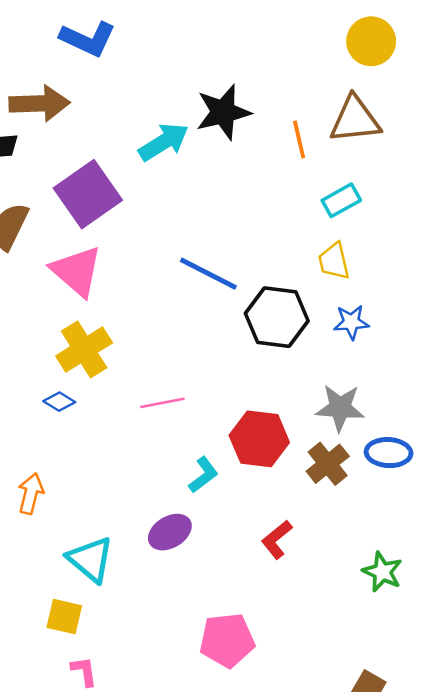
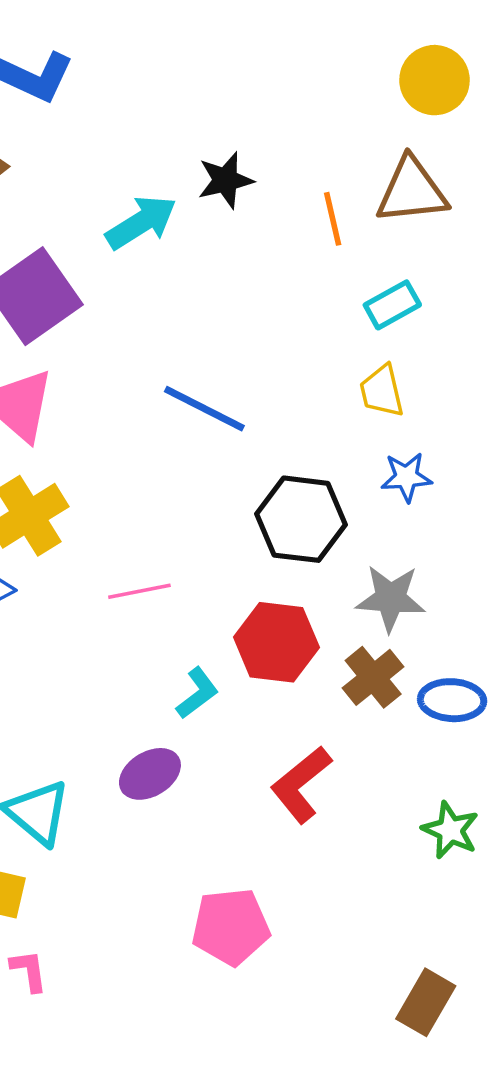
black star: (223, 112) -> (225, 180), size x0.7
black hexagon: (277, 317) -> (301, 519), moved
blue ellipse: (389, 453) -> (452, 700), moved
red L-shape: (277, 540) -> (301, 784), size x1.4

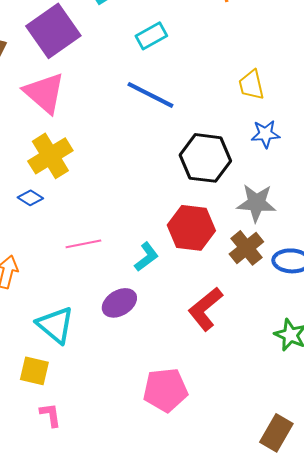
cyan rectangle: (392, 305) -> (151, 36), moved
pink line: (139, 591) -> (83, 244), moved

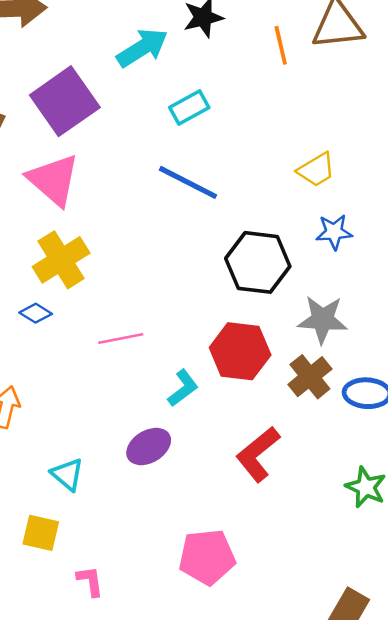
yellow trapezoid: (251, 85) -> (316, 170), turned -108
pink line: (83, 244) -> (121, 339), moved
cyan triangle: (55, 325) -> (67, 474), size x0.7
pink L-shape: (50, 415) -> (90, 581), moved

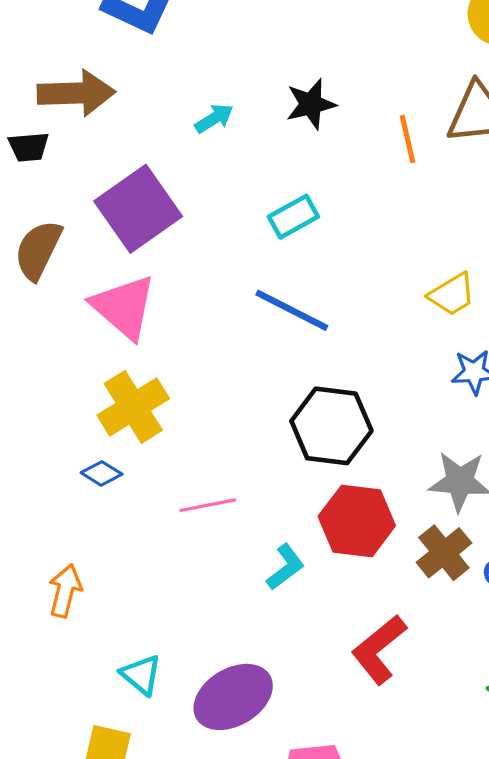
cyan arrow: (142, 48) -> (214, 118), moved, size x0.6
black hexagon: (258, 262) -> (331, 426), moved
purple ellipse: (149, 447) -> (233, 697), moved, size x1.4

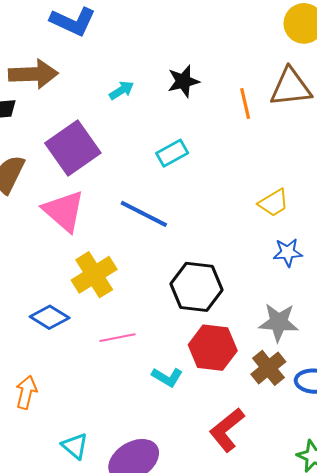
blue line: (292, 310) -> (144, 214), moved
yellow cross: (133, 407) -> (94, 275), moved
blue diamond: (102, 473) -> (50, 317), size x1.5
cyan L-shape: (285, 567) -> (167, 377), turned 68

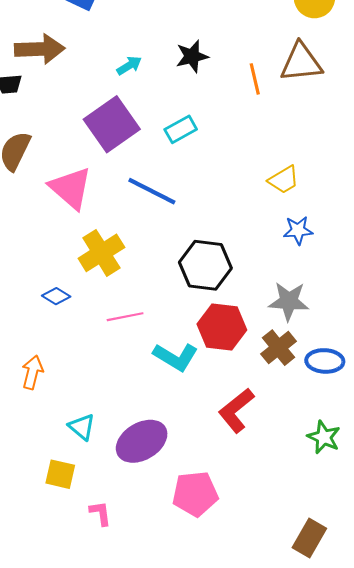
purple square: (73, 148) -> (112, 124), moved
blue diamond: (50, 317) -> (56, 296), size x0.7
cyan L-shape: (167, 377) -> (176, 357), size x1.4

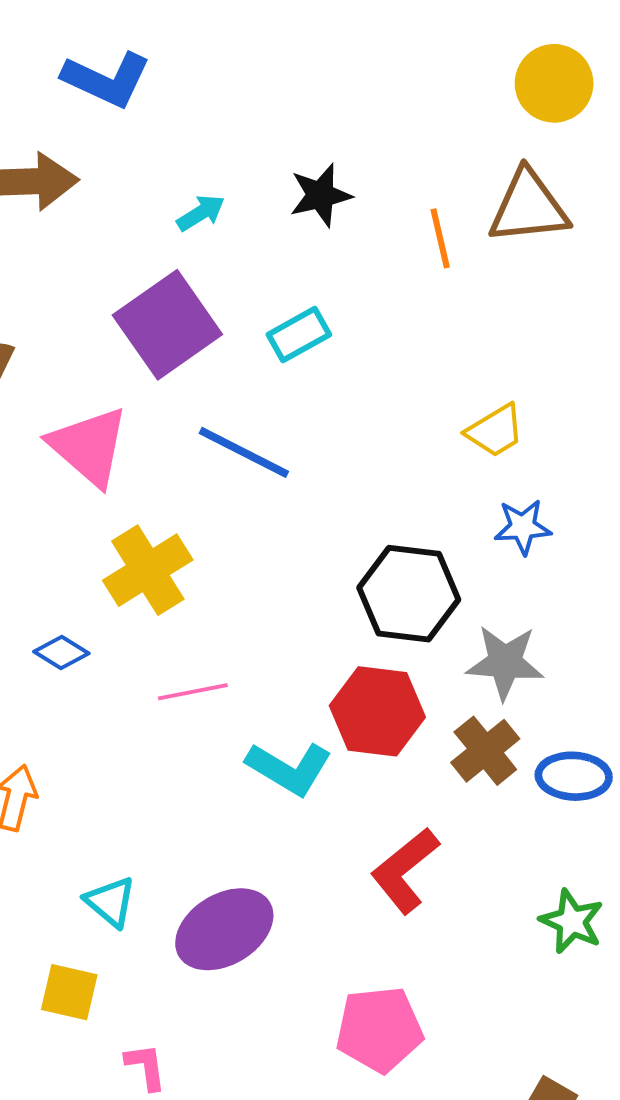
black hexagon: (205, 265) -> (409, 594), moved
pink pentagon: (195, 494) -> (379, 1029), moved

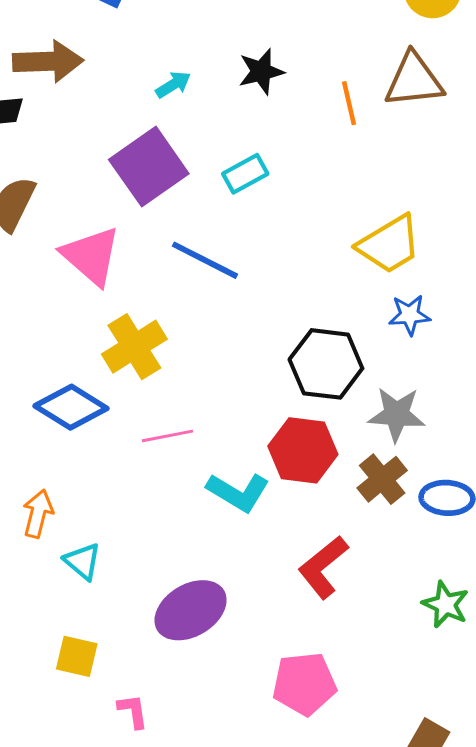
yellow trapezoid: (495, 431) -> (389, 244), size x1.5
blue diamond: (61, 653) -> (71, 407), size x1.8
cyan triangle: (110, 902) -> (83, 561), moved

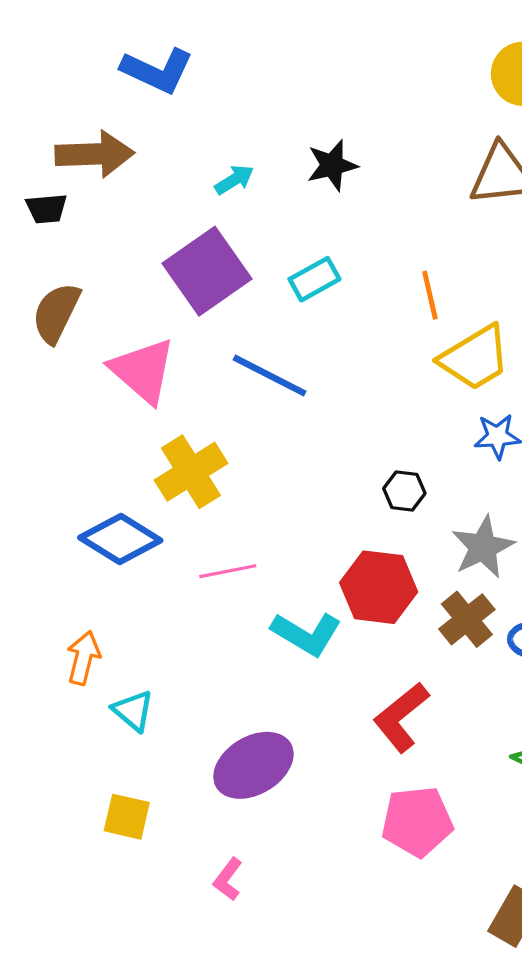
orange line: (349, 103) -> (430, 295), moved
black hexagon: (326, 364) -> (404, 491), size x0.5
gray star: (397, 414) -> (483, 547), turned -30
pink pentagon: (304, 684) -> (417, 821), moved
pink L-shape: (133, 711) -> (228, 879), moved, turned -135

